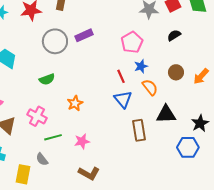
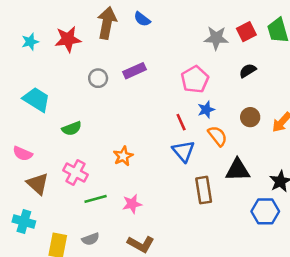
gray circle: (55, 41) -> (98, 78), size x0.6
green semicircle: (47, 79) -> (72, 128), moved
gray semicircle: (42, 159) -> (91, 239), moved, turned -72

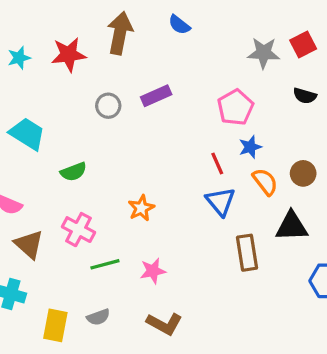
blue semicircle: (142, 19) -> (179, 25), moved
black semicircle: (248, 71) -> (305, 96), turned -132
brown circle: (250, 117) -> (303, 173), moved

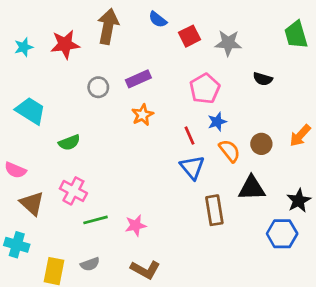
red square: (303, 45) -> (189, 36), moved
orange star: (141, 208) -> (143, 115), moved

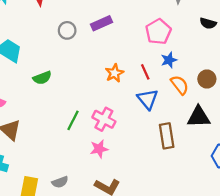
orange star: (143, 115) -> (114, 73), moved
pink cross: (73, 191) -> (104, 119), moved
green line: (96, 220) -> (73, 120), moved, turned -48

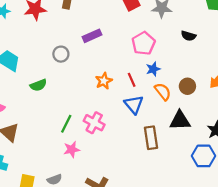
gray circle: (67, 30) -> (61, 54), moved
pink star: (99, 149) -> (72, 150), moved

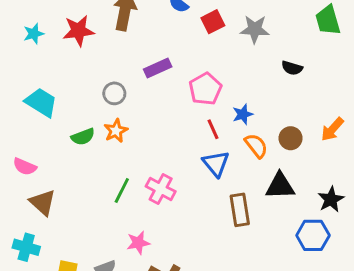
pink pentagon: (143, 43) -> (205, 89), moved
orange star: (104, 81) -> (116, 131), moved
pink star: (72, 150) -> (138, 243), moved

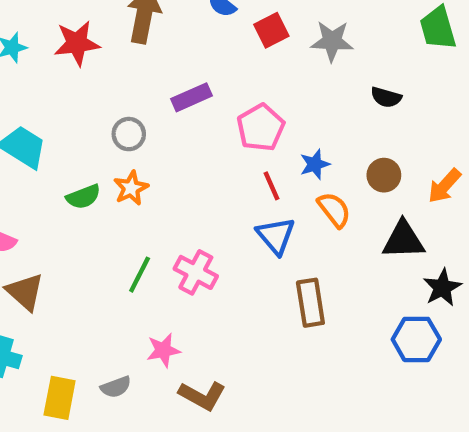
brown circle: (291, 138) -> (384, 175), moved
black triangle: (280, 186) -> (403, 240), moved

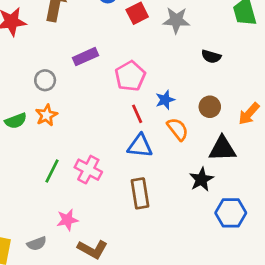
blue triangle: (276, 236) -> (140, 146), turned -44
black star: (442, 288) -> (201, 179), moved
brown rectangle: (310, 303) -> (140, 193), moved

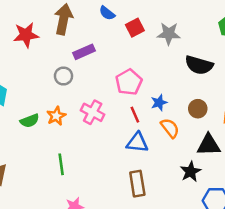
purple rectangle: (86, 57) -> (84, 52), moved
black semicircle: (211, 57) -> (199, 65), size x1.6
gray circle: (45, 80) -> (63, 76), moved
pink cross: (88, 170) -> (93, 112), moved
green line: (52, 171) -> (61, 164), turned -35

